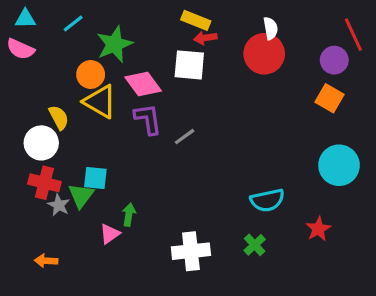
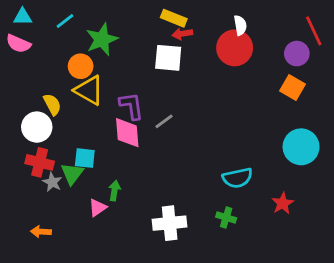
pink diamond: (143, 84) -> (127, 133), moved, turned 32
green cross: (255, 245) -> (226, 217), turned -30

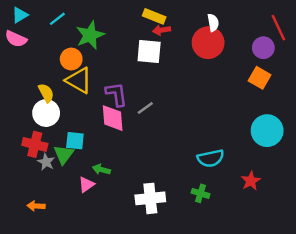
cyan triangle: (23, 17) -> (20, 15), turned -30
white circle: (37, 127) -> (46, 113), moved
green arrow: (114, 191) -> (101, 170), turned -84

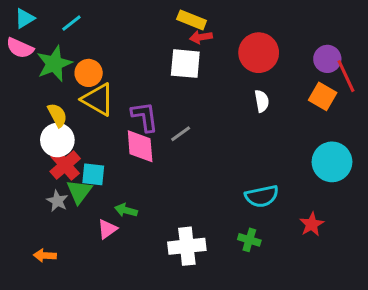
white semicircle: (213, 23) -> (262, 101), moved
red line: (278, 28) -> (346, 76), moved
green star: (90, 35) -> (54, 64), moved
red cross: (35, 144) -> (65, 165), moved, turned 35

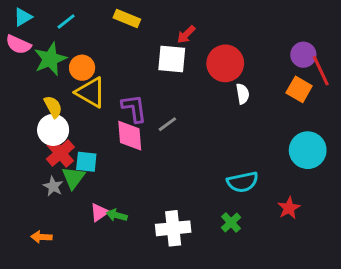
yellow rectangle: (192, 20) -> (127, 19), moved
red arrow: (201, 37) -> (186, 34), turned -36
red circle: (259, 53) -> (225, 63), moved
green arrow: (126, 210) -> (117, 215), moved
green cross: (249, 240) -> (231, 222), turned 30

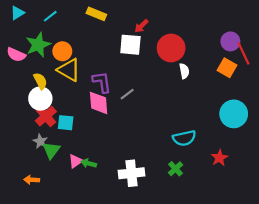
pink semicircle: (18, 45) -> (16, 55), moved
green triangle: (73, 178) -> (51, 150), moved

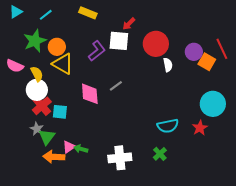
purple circle: (230, 41) -> (194, 52), moved
pink semicircle: (16, 55) -> (15, 66), moved
purple L-shape: (102, 82) -> (97, 51), moved, turned 60
red star: (219, 158) -> (200, 128), moved
orange arrow: (32, 180) -> (54, 157), moved, size x1.5

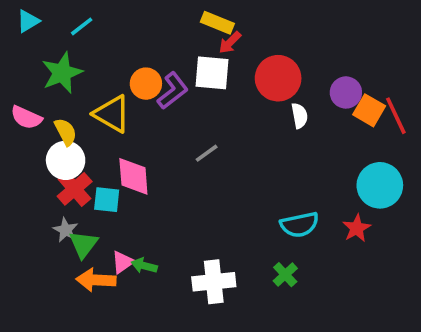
yellow rectangle: (88, 13) -> (217, 23), moved
orange circle: (57, 47) -> (146, 84), moved
red line: (222, 49) -> (396, 116), moved
pink diamond: (90, 94) -> (133, 176), moved

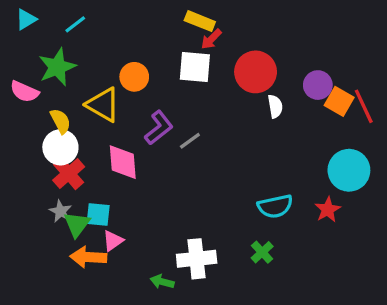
purple L-shape: (173, 91) -> (159, 128), moved
pink semicircle: (26, 117) -> (24, 92), moved
cyan square: (107, 200) -> (98, 215), moved
green arrow: (144, 266) -> (162, 282), moved

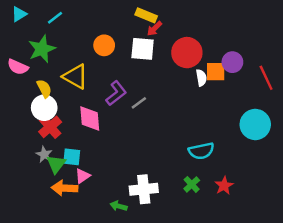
orange circle: (134, 77) -> (104, 45), moved
orange square: (339, 101) -> (216, 72), moved, turned -30
red star: (328, 210) -> (224, 186), moved

